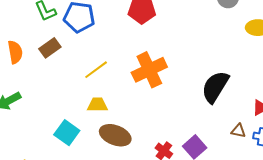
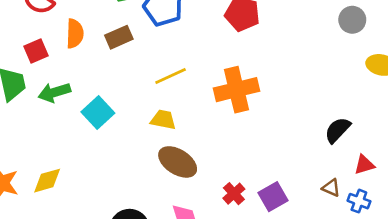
black semicircle: (215, 87) -> (338, 130), moved, size x0.7
cyan square: (67, 133) -> (98, 112), moved

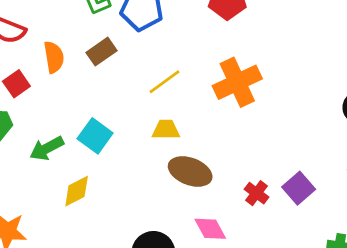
green arrow: (54, 92) -> (47, 148), moved
yellow diamond: (47, 181) -> (77, 191), moved

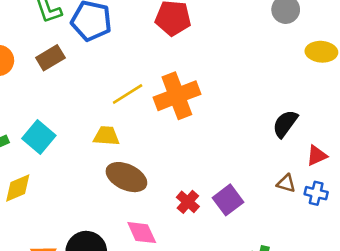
yellow line: (164, 82) -> (128, 94), moved

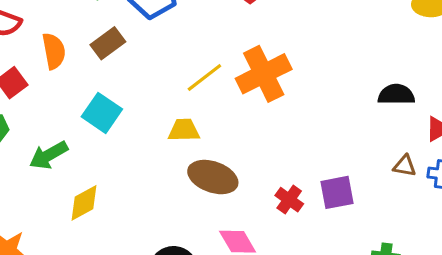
black semicircle: (285, 124) -> (396, 95), turned 60
cyan square: (39, 137) -> (102, 113), moved
purple square: (228, 200) -> (337, 192), turned 32

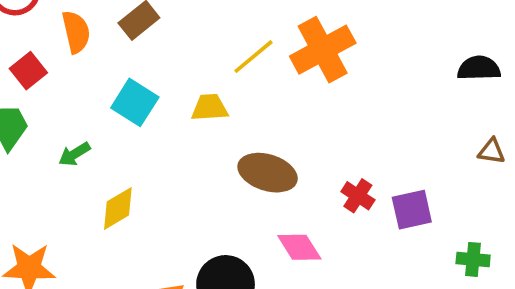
yellow trapezoid: (184, 130) -> (210, 108), moved
green arrow: (49, 155) -> (74, 154), size x0.7
purple square: (337, 192) -> (412, 210), moved

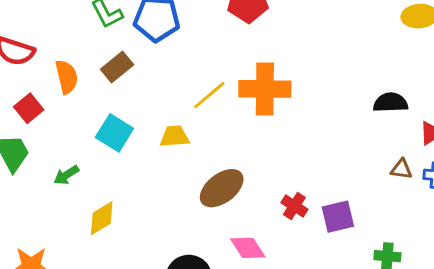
orange cross: (323, 50) -> (265, 89), turned 30
brown ellipse: (268, 173) -> (222, 188), turned -54

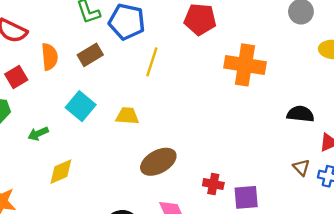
orange cross: (265, 89) -> (245, 65), moved
yellow line: (209, 95) -> (152, 62), moved, turned -40
brown triangle: (401, 169) -> (301, 167), turned 30
red cross: (294, 206) -> (213, 184), turned -30

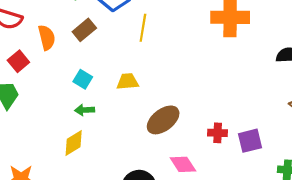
cyan square: (81, 106) -> (83, 79), size x0.7
green arrow: (38, 134) -> (85, 110), moved, turned 30

